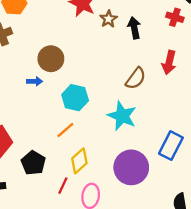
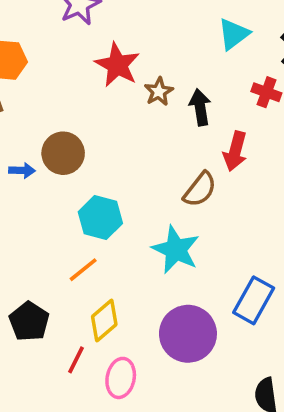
red arrow: (169, 62) -> (235, 151), moved
blue arrow: (35, 81) -> (22, 170), moved

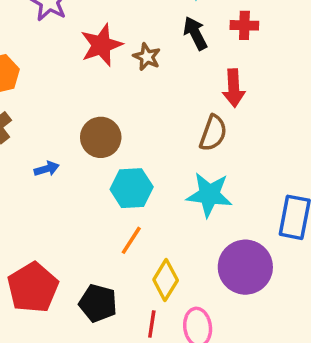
red star: (117, 65) -> (101, 45), turned -30
black arrow: (200, 107) -> (195, 33), moved
brown circle: (63, 153) -> (101, 137), moved

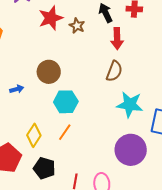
red arrow: (234, 88) -> (117, 39), moved
cyan star: (209, 195) -> (130, 105), moved
yellow diamond: (166, 280) -> (34, 135), moved

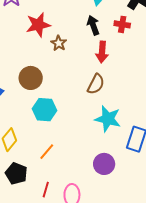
brown star: (77, 26) -> (59, 43), moved
orange line: (65, 132) -> (47, 152), moved
purple circle: (131, 150) -> (104, 164), size x0.7

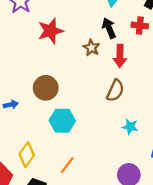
brown star: (59, 43) -> (91, 48), moved
cyan star: (108, 119) -> (130, 127), size x0.6

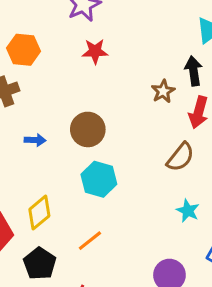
red star: (51, 31) -> (95, 51), moved, size x0.7

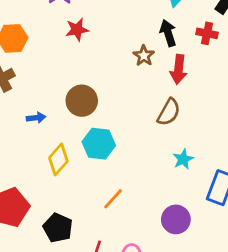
cyan star: (188, 211) -> (183, 159), turned 30
yellow diamond: (39, 213) -> (58, 159), moved
orange line: (90, 241) -> (113, 199), moved

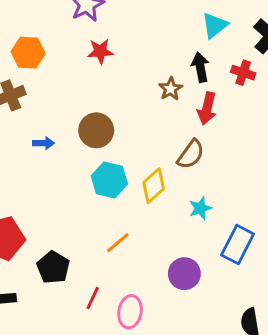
yellow diamond: (58, 159) -> (154, 186), moved

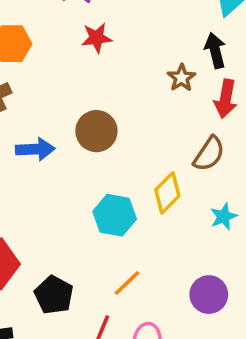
blue arrow: (44, 143) -> (35, 149), size x1.5
cyan hexagon: (109, 180) -> (115, 215), moved
orange line: (118, 243) -> (127, 283), moved

